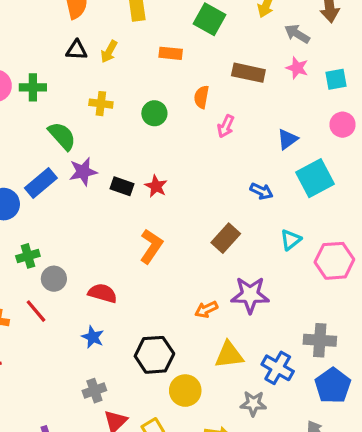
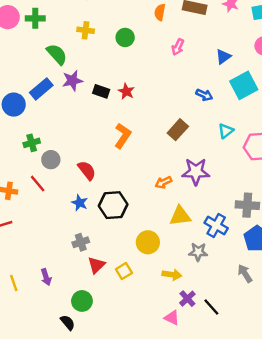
orange semicircle: (201, 97) -> (160, 12), moved
red semicircle: (103, 293) -> (87, 170), turned 36
black hexagon: (154, 355) -> (113, 205), moved

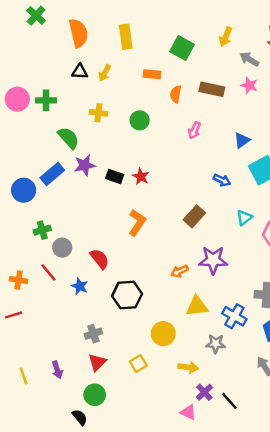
blue star: (80, 203) -> (80, 286), moved
red triangle: (96, 265) -> (97, 362), moved

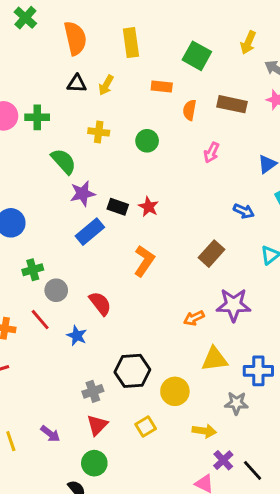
blue rectangle: (52, 174) -> (90, 232), moved
black hexagon: (127, 295) -> (132, 371), moved
blue cross: (234, 316) -> (258, 371), turned -30
purple arrow: (57, 370) -> (50, 434), turned -35

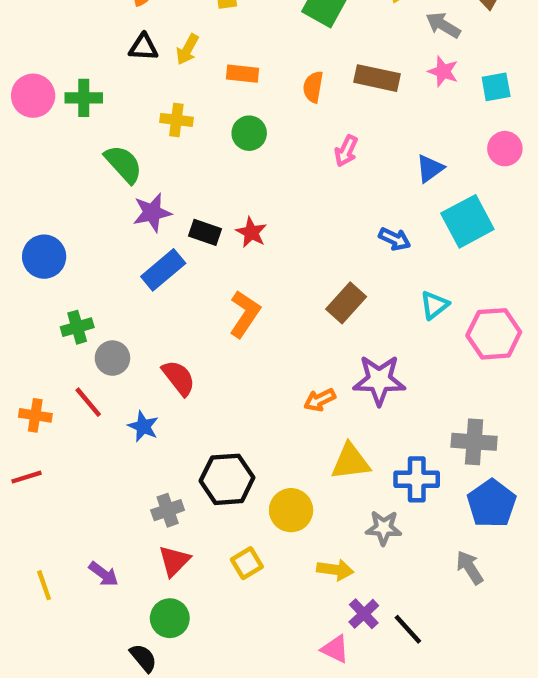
orange rectangle: (162, 87) -> (243, 74), moved

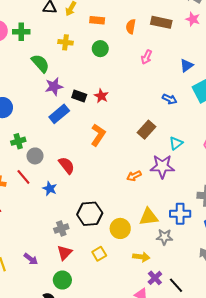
cyan triangle: (434, 305) -> (176, 143), moved
yellow triangle: (351, 462) -> (149, 217), moved

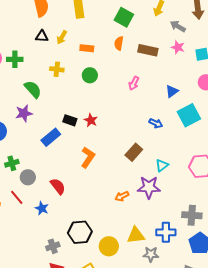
orange semicircle: (131, 27) -> (119, 43), moved
purple star: (54, 87) -> (24, 113), moved

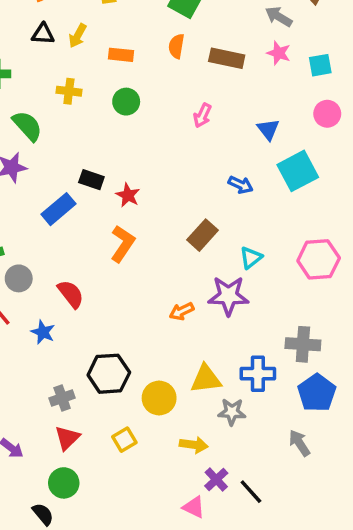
blue triangle: (172, 91) -> (268, 129), turned -32
red star: (91, 120) -> (128, 195), moved

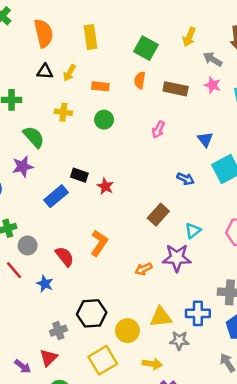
orange L-shape: (123, 244) -> (99, 243), moved
red triangle: (67, 438) -> (49, 358), moved
yellow square: (124, 440) -> (103, 360), size x1.6

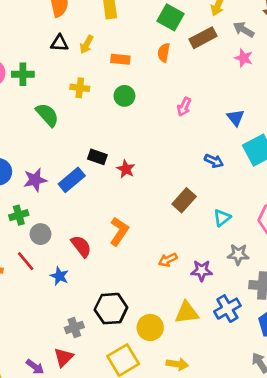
brown rectangle: (176, 89) -> (203, 38), moved, turned -40
purple star: (23, 167) -> (35, 180), moved
purple star: (177, 258) -> (202, 271), moved, size x0.7
blue cross: (198, 313) -> (227, 309), turned -30
gray star: (179, 340) -> (238, 254), moved

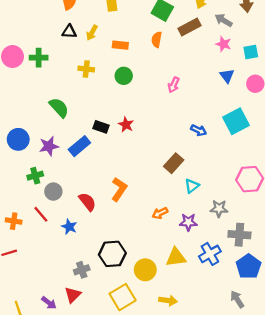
green semicircle: (47, 115) -> (59, 108), moved
blue triangle: (236, 118) -> (227, 76), moved
red star: (126, 169) -> (126, 125), moved
cyan triangle: (222, 218) -> (192, 186), moved

